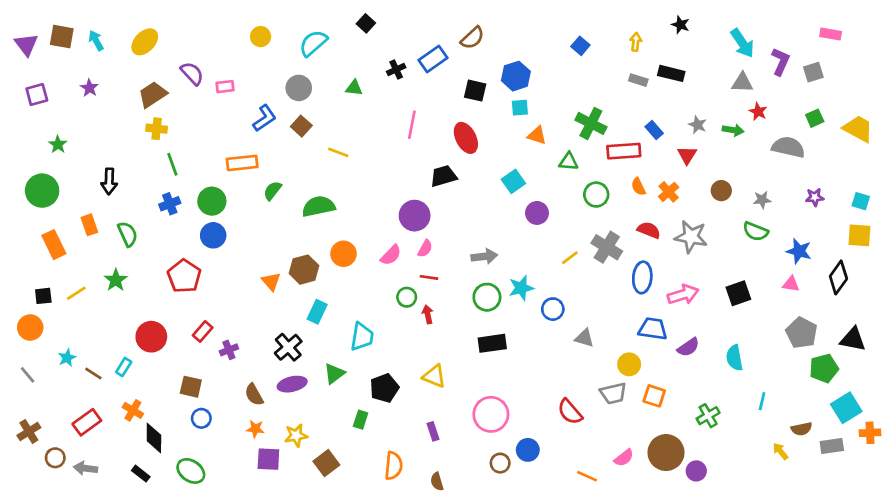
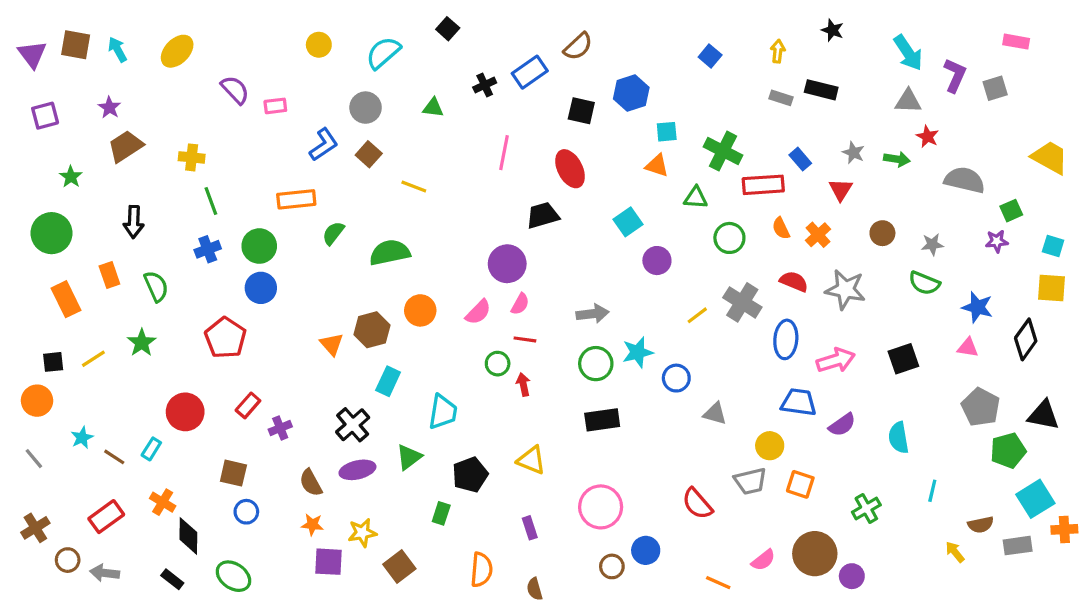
brown trapezoid: (153, 94) -> (126, 146), moved
cyan square: (520, 108) -> (667, 132), moved
green square: (815, 118) -> (1011, 211), moved

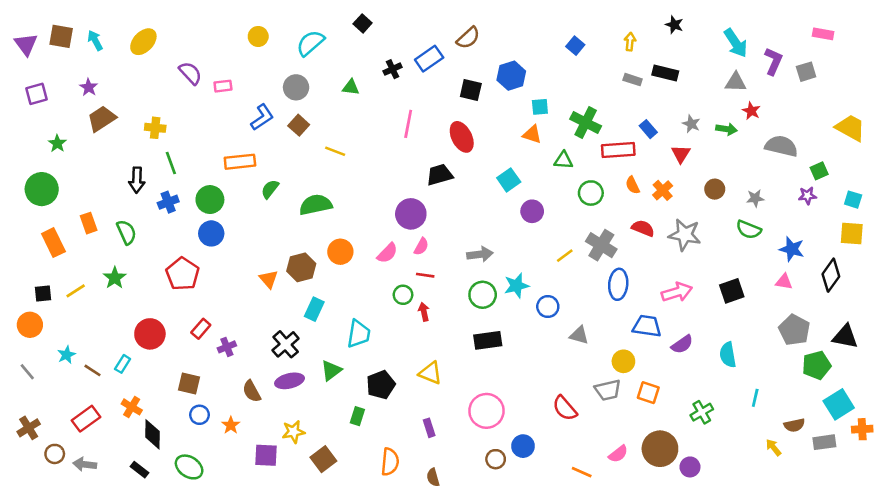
black arrow: (134, 222) -> (137, 180), moved
blue ellipse: (786, 339) -> (618, 284), moved
orange star: (312, 525) -> (231, 425), moved, turned 30

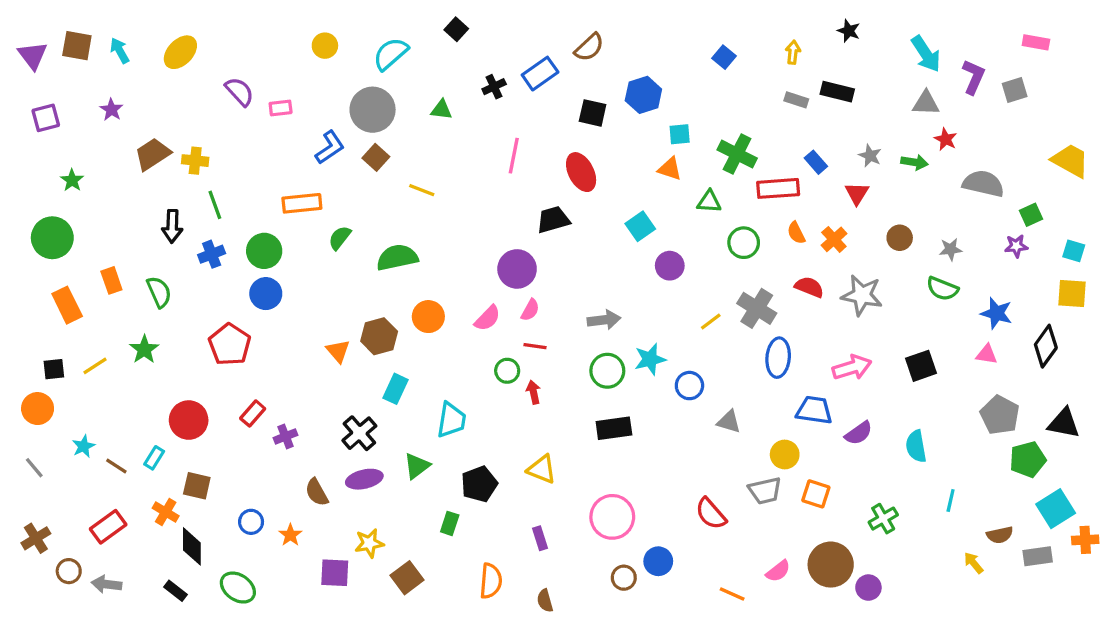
gray circle: (296, 87) -> (373, 110), size x1.4
brown trapezoid: (102, 119) -> (152, 154), moved
brown square: (189, 383) -> (197, 486), moved

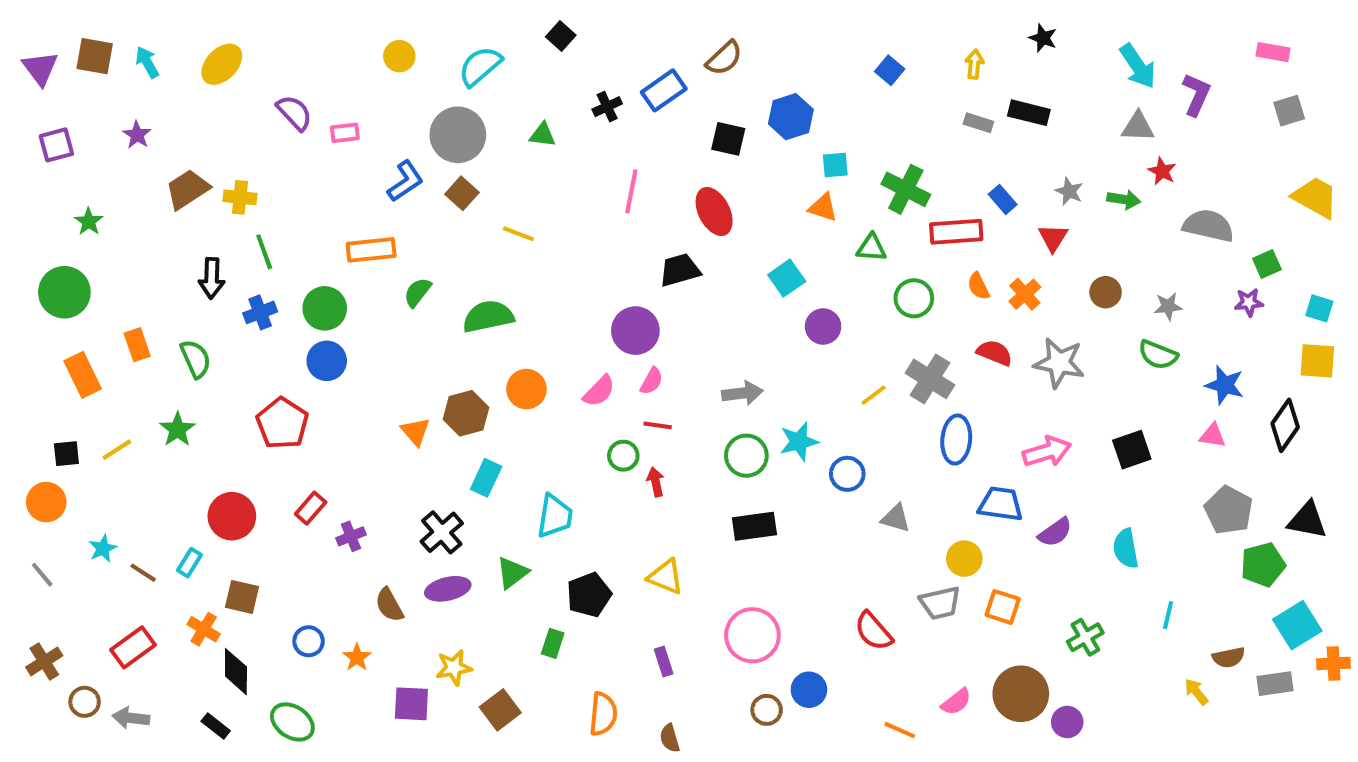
gray square: (1015, 90) -> (1289, 111), moved

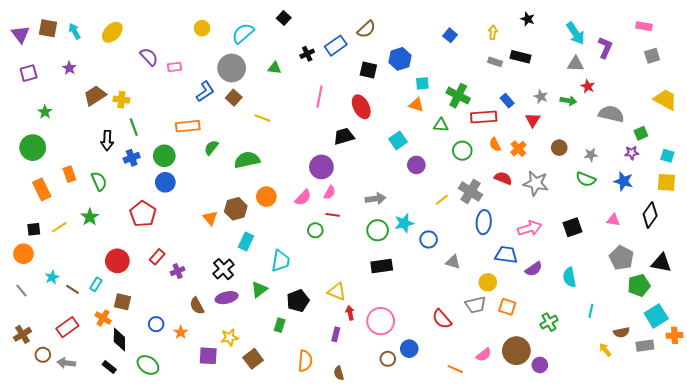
blue star: (1225, 385) -> (624, 181), moved
red arrow: (656, 482) -> (350, 313), moved
purple rectangle: (664, 661) -> (336, 334), turned 32

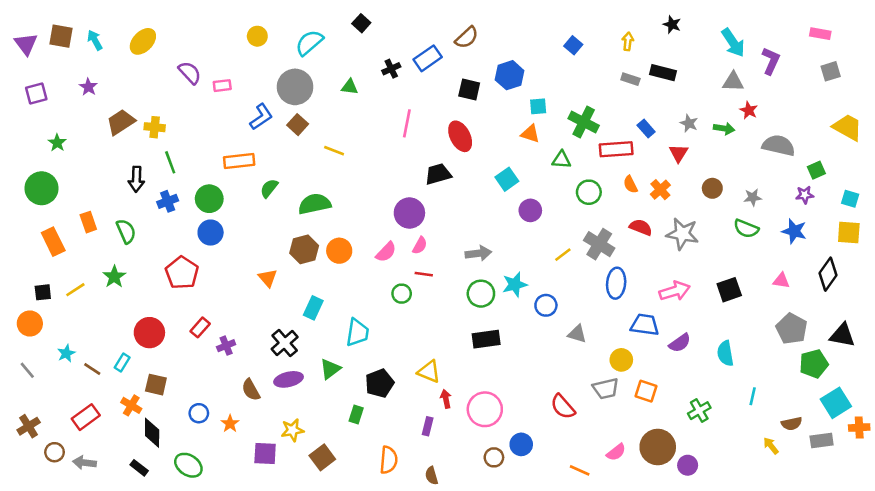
brown hexagon: (236, 209) -> (304, 249), moved

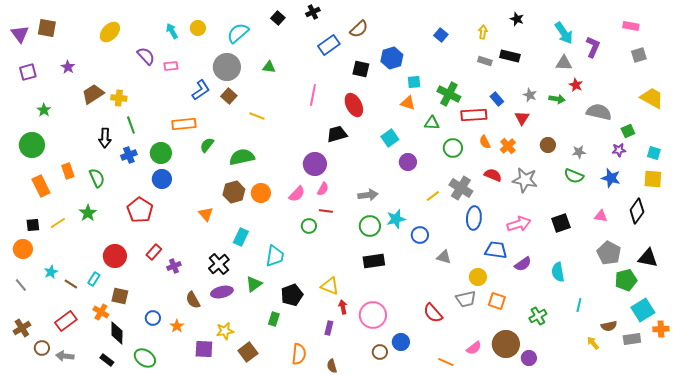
cyan arrow: (95, 40) -> (172, 31), moved
black cross: (391, 69) -> (313, 12), moved

